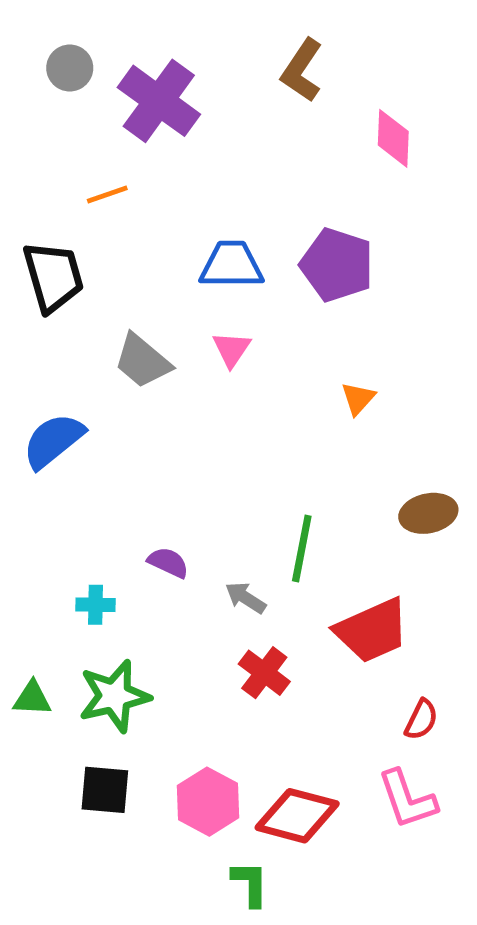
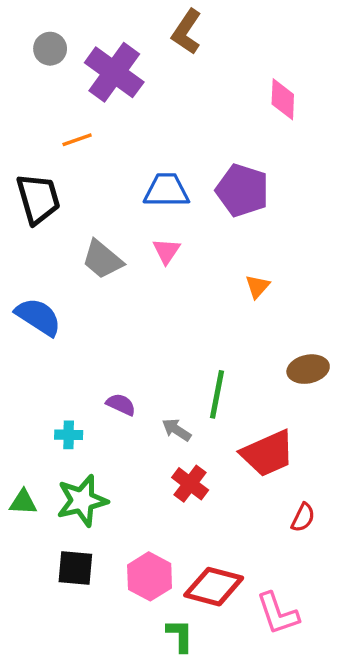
brown L-shape: (302, 70) -> (187, 32), moved
blue semicircle: (53, 441) -> (38, 317), turned 72
pink L-shape: (407, 799) -> (278, 614), moved

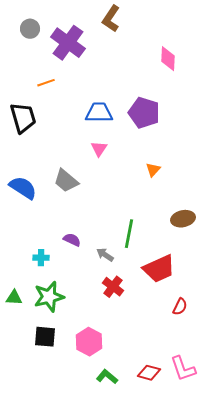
gray trapezoid: (102, 259) -> (66, 181), moved
red diamond: (214, 587) -> (149, 373), moved, size x0.7
pink L-shape: (278, 614) -> (183, 369), moved
green L-shape: (180, 635) -> (107, 377), turned -50

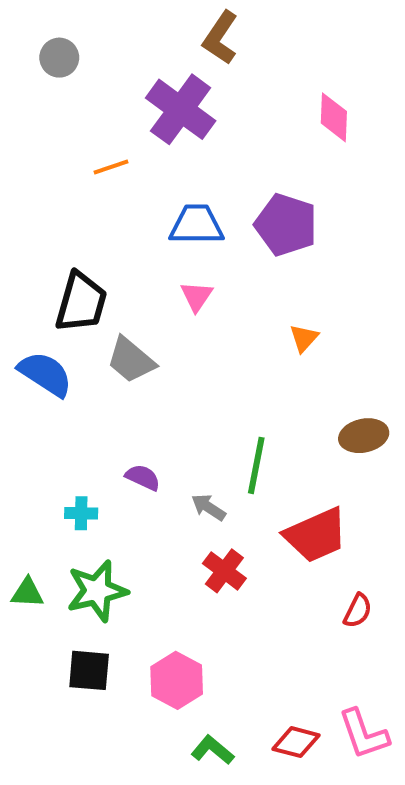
purple cross: (68, 43) -> (181, 109), moved
orange line: (46, 83) -> (111, 167), moved
black trapezoid: (23, 118) -> (81, 302), moved, turned 32

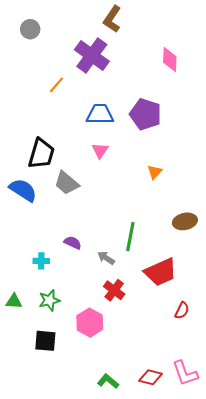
orange line: (111, 167) -> (56, 85), turned -30
green star: (97, 591) -> (49, 300), size x0.7
pink hexagon: (177, 680) -> (90, 323), moved

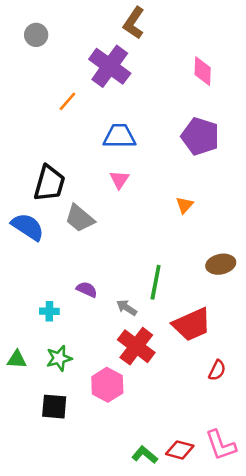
purple pentagon: (145, 114) -> (200, 136), moved
red cross: (114, 290) -> (136, 346), size x1.4
green L-shape: (108, 381) -> (145, 455), moved

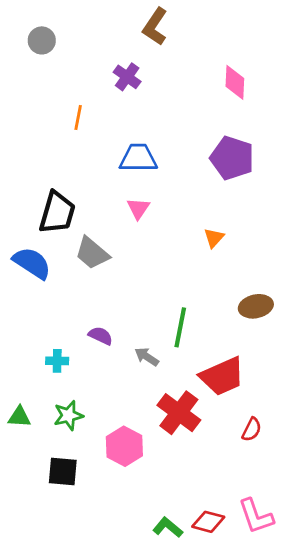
purple cross: (110, 66) -> (127, 77), size x0.6
orange line: (67, 101) -> (78, 117), turned -30
red cross: (136, 346) -> (179, 413), moved

